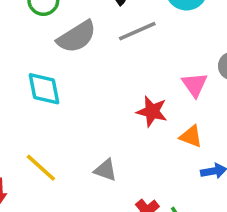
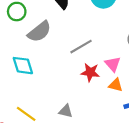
gray line: (137, 31) -> (81, 47), moved
pink triangle: (195, 85) -> (113, 64), moved

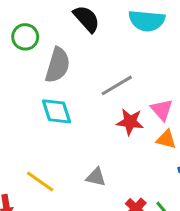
gray semicircle: (39, 32) -> (58, 65), turned -35
cyan diamond: (23, 66) -> (56, 111), moved

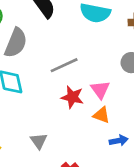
gray triangle: (96, 177) -> (39, 141), turned 36

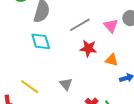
pink triangle: (100, 90) -> (111, 26), moved

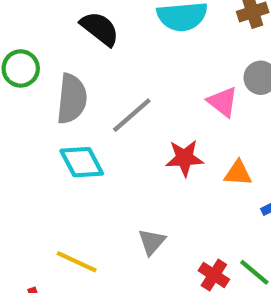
gray line: (80, 25) -> (132, 115), moved
gray triangle: (66, 84) -> (152, 242), turned 32

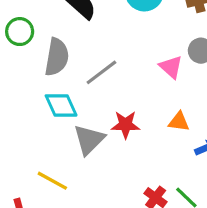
red star: (184, 158) -> (125, 125), moved
gray triangle: (152, 242) -> (89, 140), moved, size x1.5

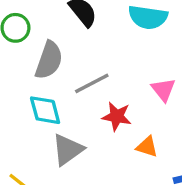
orange triangle: (179, 122) -> (147, 147), moved
red star: (125, 125) -> (117, 116), moved

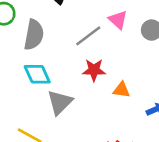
gray line: (92, 83) -> (88, 36), moved
pink triangle: (163, 90) -> (118, 20), moved

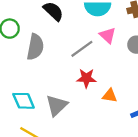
cyan diamond: (37, 74) -> (24, 101), moved

